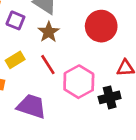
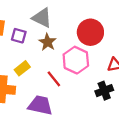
red line: (48, 65) -> (54, 79), moved
pink hexagon: (79, 82) -> (76, 60), moved

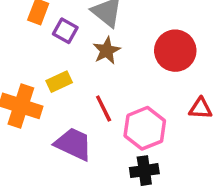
pink hexagon: (76, 60) -> (145, 128), moved
black cross: (104, 91) -> (144, 171), moved

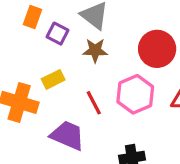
brown star: (107, 51) -> (95, 50), turned 30
pink hexagon: (145, 128) -> (135, 94), moved

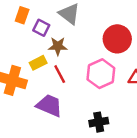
brown star: (95, 50) -> (58, 46), moved
red line: (94, 103) -> (60, 74), moved

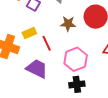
brown star: (58, 46) -> (68, 24), moved
pink hexagon: (101, 74) -> (76, 59), moved

